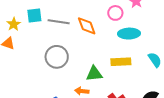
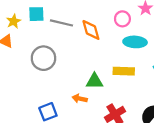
gray circle: (57, 57) -> (43, 58), moved

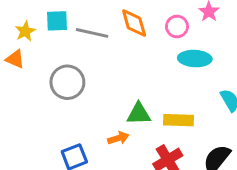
orange diamond: (91, 30) -> (134, 23), moved
yellow rectangle: (124, 71) -> (179, 120), moved
orange arrow: (80, 99) -> (118, 138), turned 152

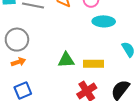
orange arrow: (118, 138) -> (18, 62), moved

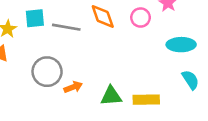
cyan ellipse: (104, 21) -> (181, 45), moved
orange arrow: (18, 62) -> (73, 87), moved

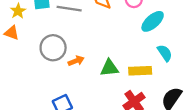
cyan ellipse: (181, 45) -> (153, 21), moved, turned -40
cyan semicircle: (190, 80) -> (165, 53), moved

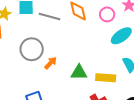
orange arrow: (76, 61) -> (51, 63), turned -32

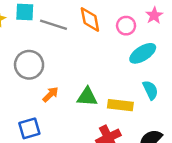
orange arrow: (51, 63) -> (51, 94), moved

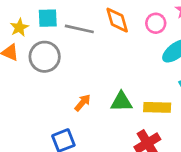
gray circle: (29, 65) -> (45, 57), moved

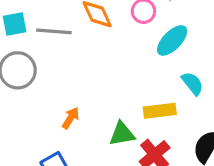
green triangle: (121, 102) -> (122, 134), moved

